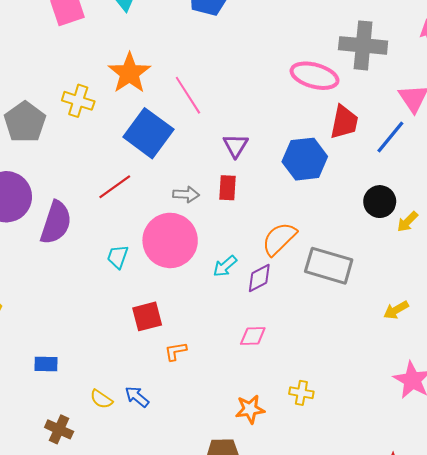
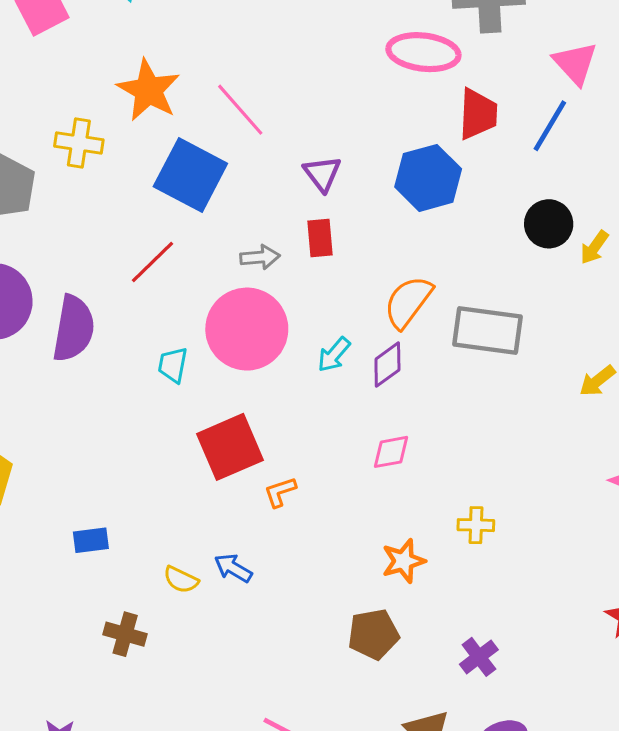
red square: (147, 316) -> (230, 447), size x1.4

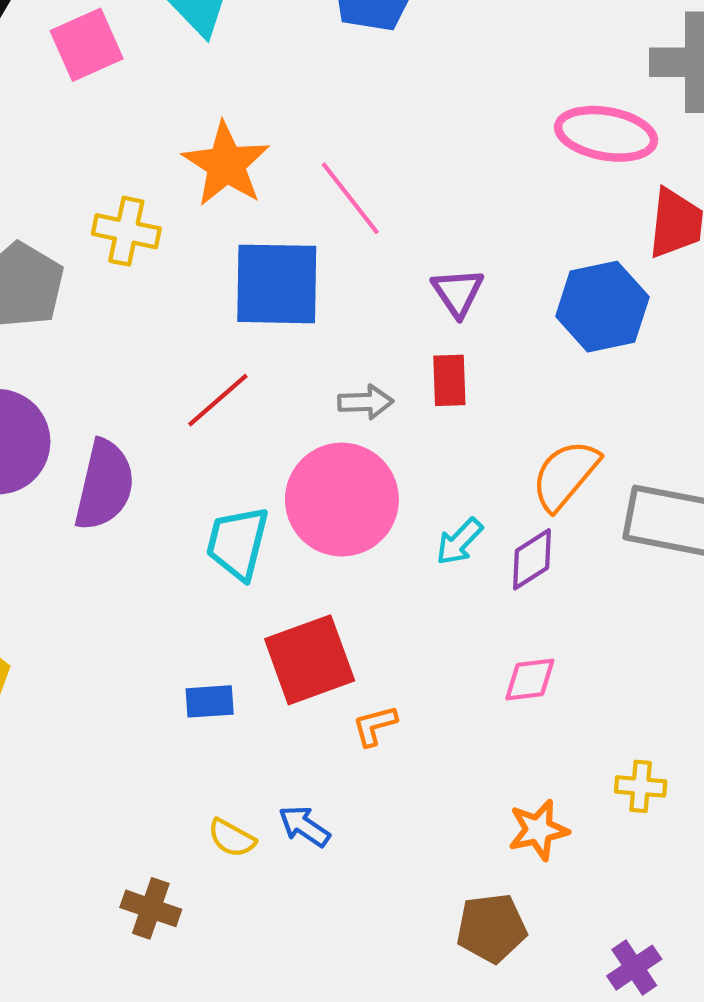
blue square: (190, 175) -> (277, 284), turned -30
cyan trapezoid: (173, 365) -> (238, 543), size x1.5
blue rectangle: (91, 540) -> (210, 701), moved

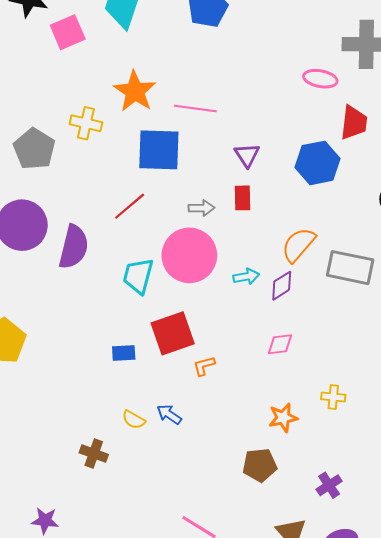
pink ellipse: (606, 134) -> (320, 79), size x0.7
pink line: (350, 198) -> (195, 109), turned -45
cyan arrow: (459, 542) -> (246, 277), turned -145

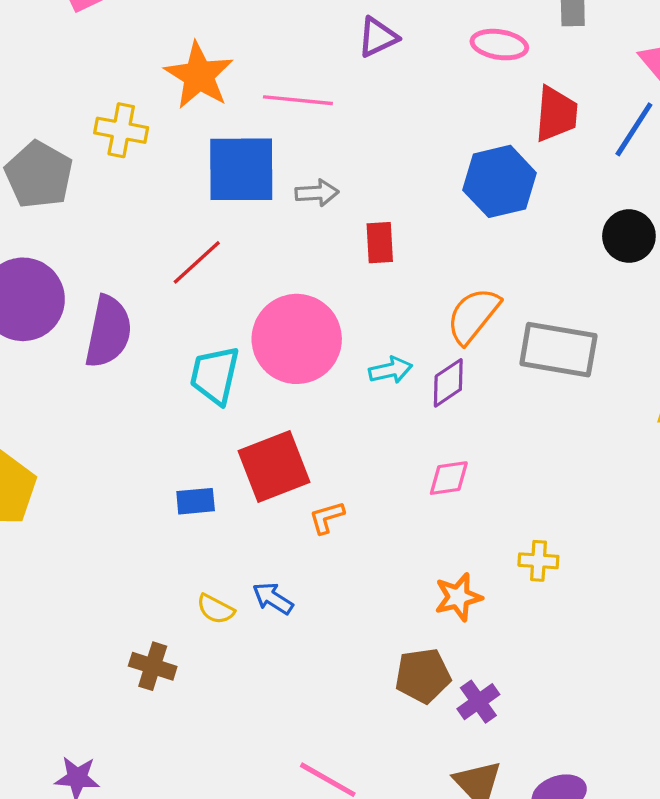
purple triangle: (247, 155) -> (378, 37), moved, turned 40
gray arrow: (202, 208) -> (317, 193), moved
purple cross: (329, 485) -> (478, 702), moved

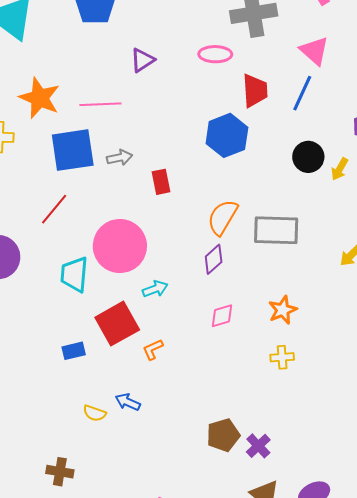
cyan arrow: (390, 370) -> (155, 289), moved
orange star: (458, 597) -> (283, 310), moved
brown cross: (153, 666) -> (60, 472), moved

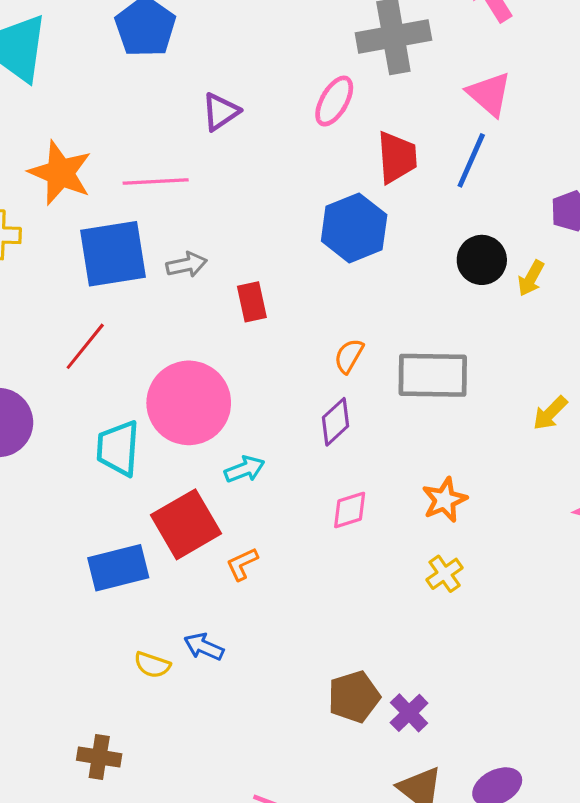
pink ellipse: (215, 54) -> (334, 101), turned -60
orange semicircle: (223, 217) -> (349, 356), size x0.6
blue rectangle: (74, 351) -> (118, 568), size x1.6
yellow cross: (282, 357) -> (445, 574), turned -30

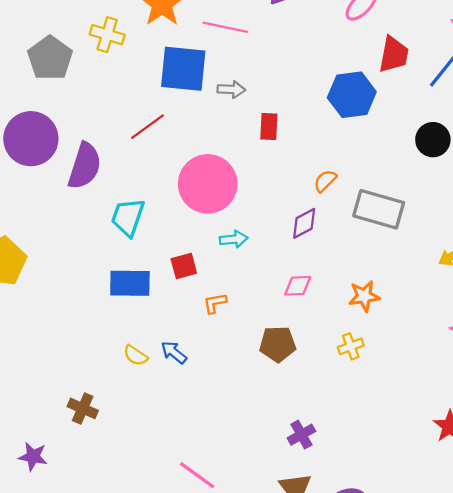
cyan trapezoid: (118, 448) -> (128, 217), moved
red square: (186, 524) -> (184, 266), size x0.6
brown pentagon: (354, 697) -> (278, 344), moved

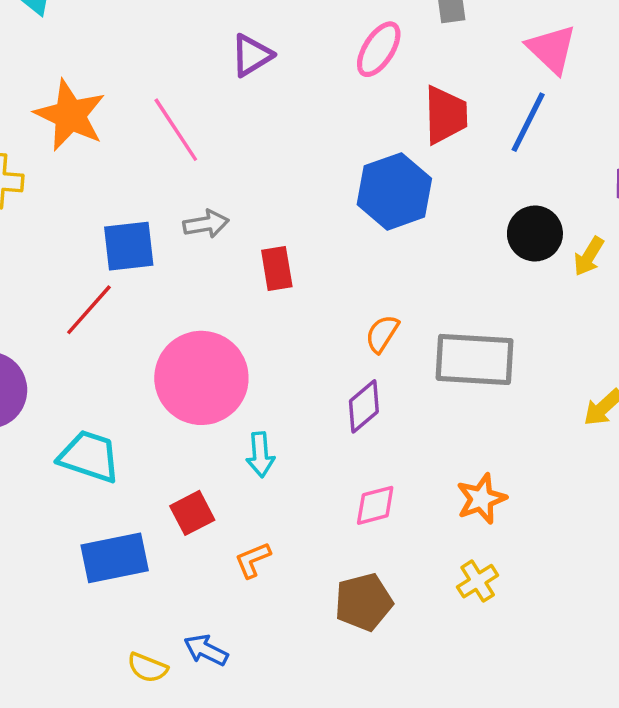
pink line: (225, 27) -> (176, 130), turned 57
blue square: (183, 69) -> (129, 246), moved, size x0.7
cyan trapezoid: (128, 217) -> (89, 456), turned 102
cyan arrow: (234, 239) -> (260, 455), turned 104

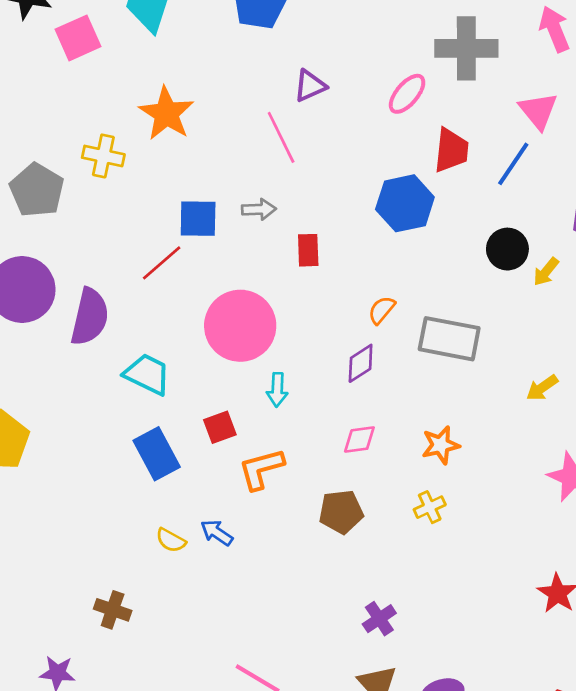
pink line: (176, 130) -> (281, 137), moved
blue rectangle: (115, 558) -> (157, 454), turned 66
orange L-shape: (253, 560) -> (261, 469), size x1.6

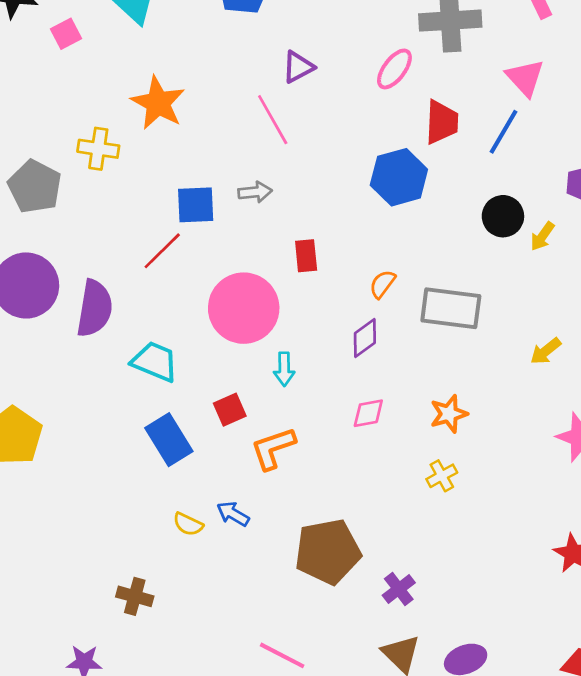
pink square: (78, 38) -> (66, 34), size x0.7
red rectangle: (308, 250) -> (306, 256), moved
brown pentagon: (341, 512) -> (328, 552), moved, size x1.5

